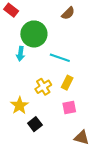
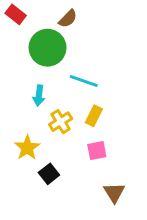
brown semicircle: (68, 13) -> (68, 19), moved
cyan arrow: (20, 54) -> (39, 96), moved
brown triangle: (82, 138) -> (114, 193), turned 42

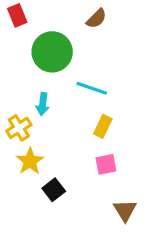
red rectangle: (16, 14) -> (17, 15), turned 30
brown semicircle: (68, 19) -> (96, 19), moved
yellow cross: (61, 122) -> (19, 128), moved

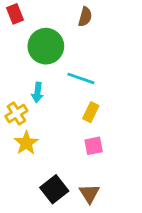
brown semicircle: (96, 19) -> (85, 17), turned -30
black square: (54, 190) -> (54, 189), moved, size x1.4
brown triangle: (125, 210) -> (89, 193), moved

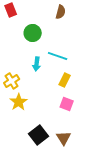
green circle: (46, 46) -> (33, 33), size x0.7
cyan arrow: (37, 92) -> (37, 64), moved
pink square: (94, 146) -> (67, 104), turned 32

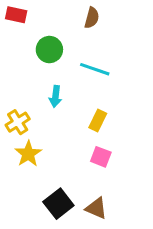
red rectangle: (11, 10) -> (16, 15), turned -56
cyan line: (58, 56) -> (95, 69), moved
brown triangle: (64, 138) -> (96, 208), turned -35

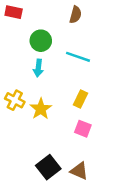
cyan arrow: (55, 96) -> (38, 68), moved
yellow cross: (18, 122) -> (15, 100), turned -30
yellow star: (28, 154) -> (41, 109), moved

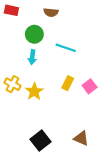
brown semicircle: (75, 15) -> (51, 12), moved, turned 80
pink square: (83, 129) -> (90, 86), moved, turned 32
brown triangle: (79, 171) -> (81, 138), moved

